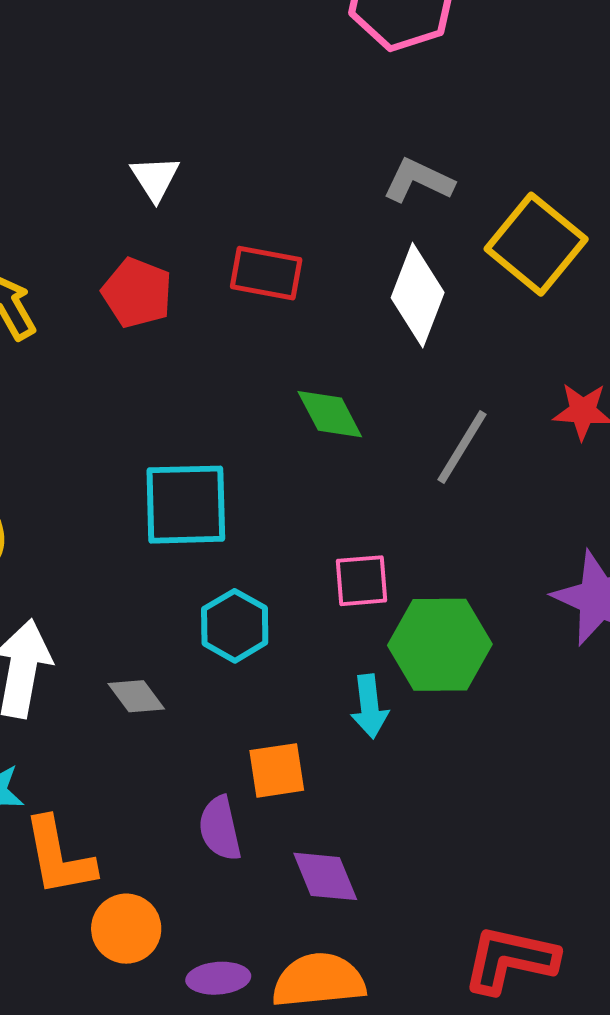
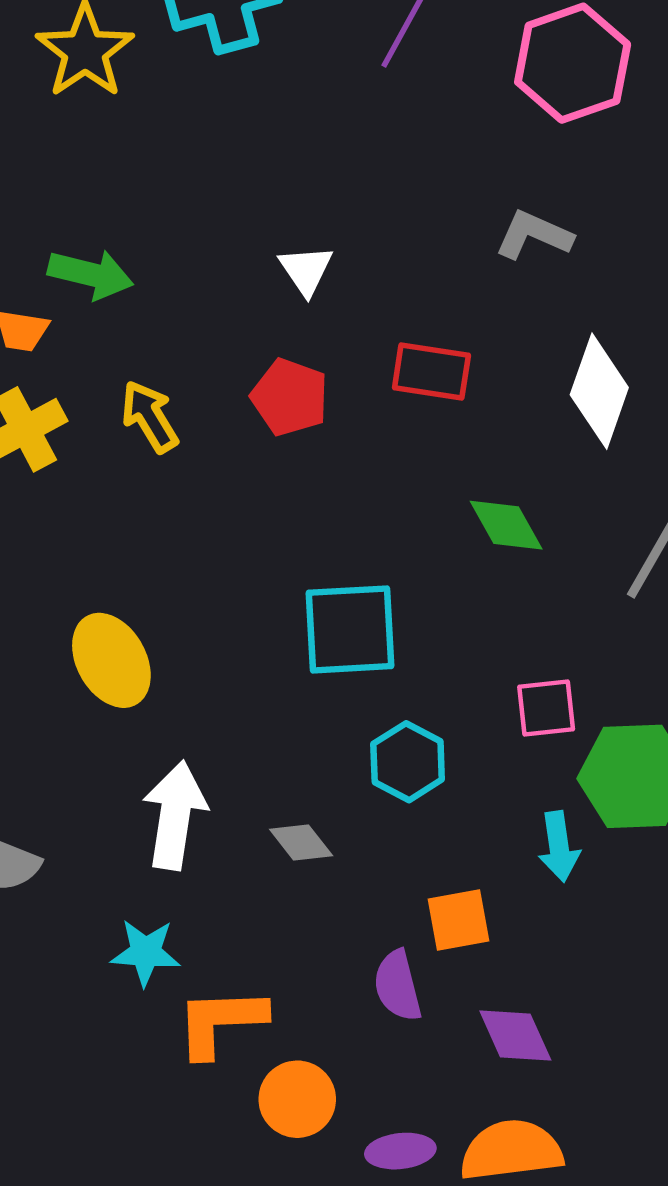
gray L-shape: (418, 181) -> (534, 235), moved
orange L-shape: (59, 857) -> (221, 1022), turned 100

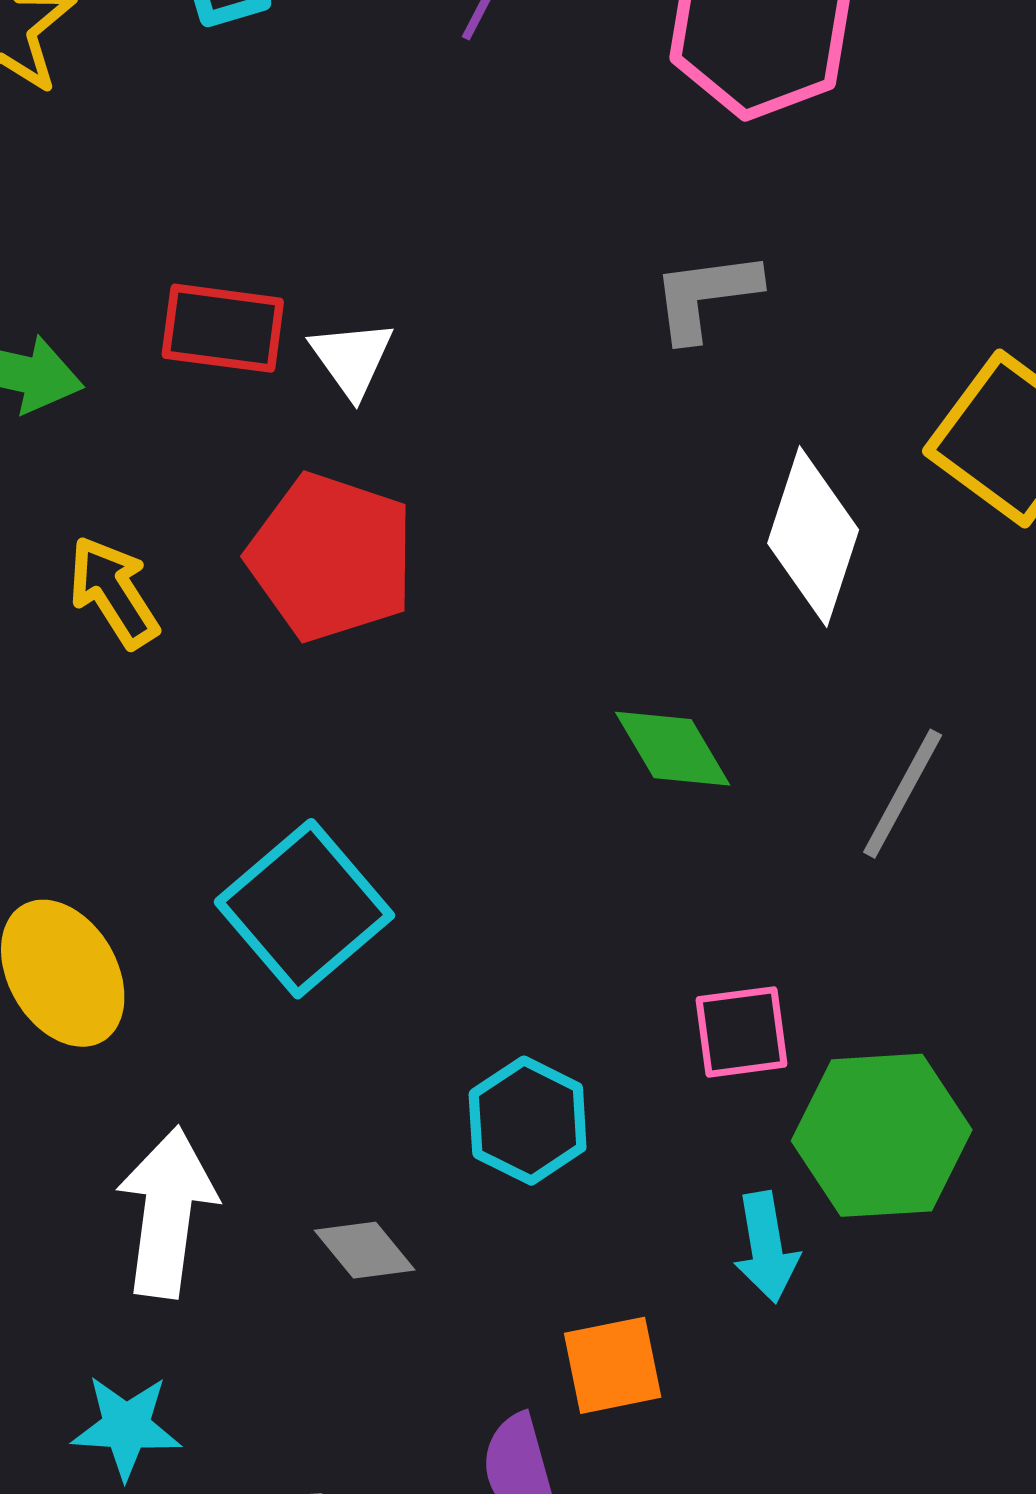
gray L-shape: (534, 235) -> (706, 296), turned -30
red rectangle: (431, 371) -> (223, 328), moved
red pentagon: (290, 397) -> (331, 557), size x1.4
cyan square: (350, 629) -> (304, 909), moved, turned -36

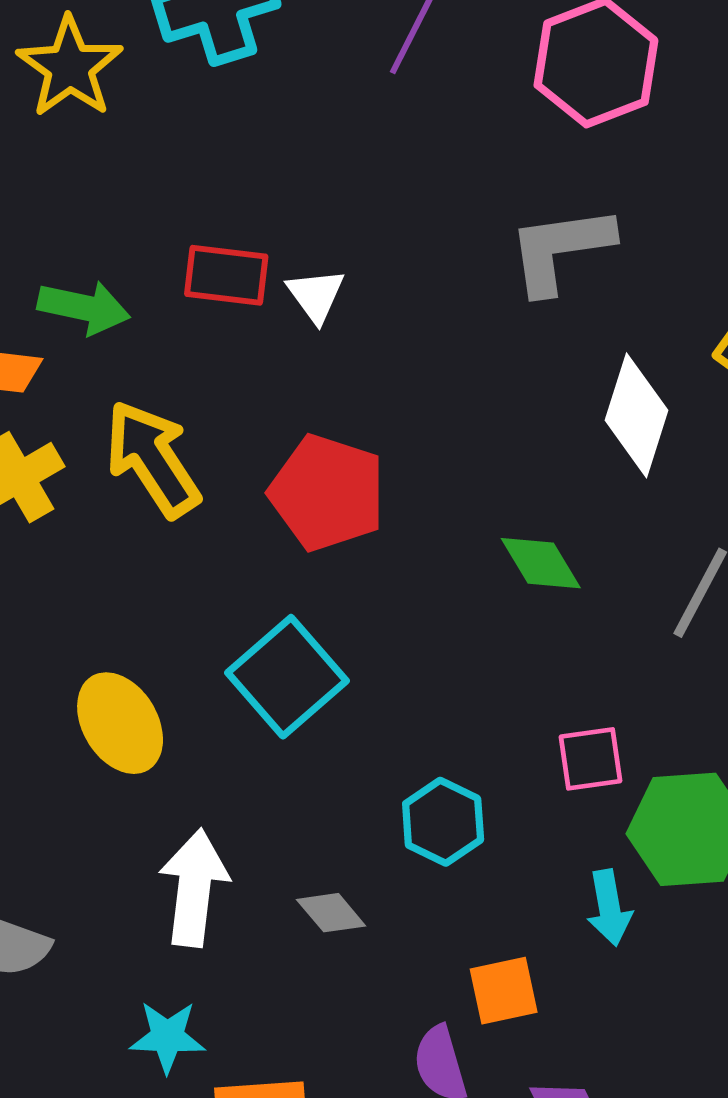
gray L-shape: (706, 296) -> (560, 249), size x1.4
red pentagon: (331, 557) -> (327, 493), moved
yellow arrow: (114, 592) -> (153, 459), size x1.5

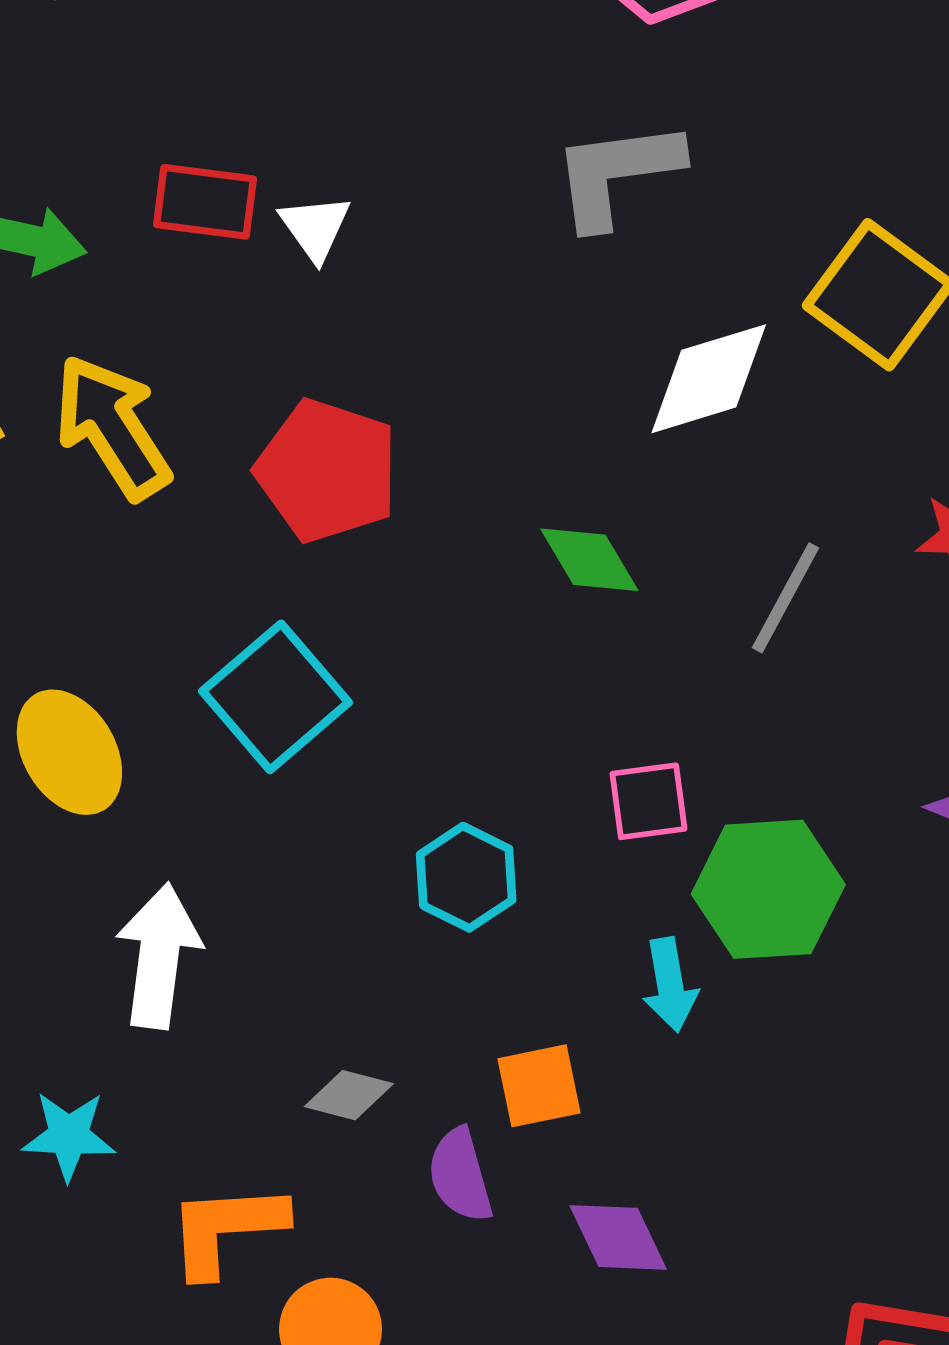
white diamond: (637, 415) -> (709, 379), turned 55
gray diamond: (331, 913) -> (349, 1095), moved, turned -36
cyan star: (167, 1037) -> (69, 1136), moved

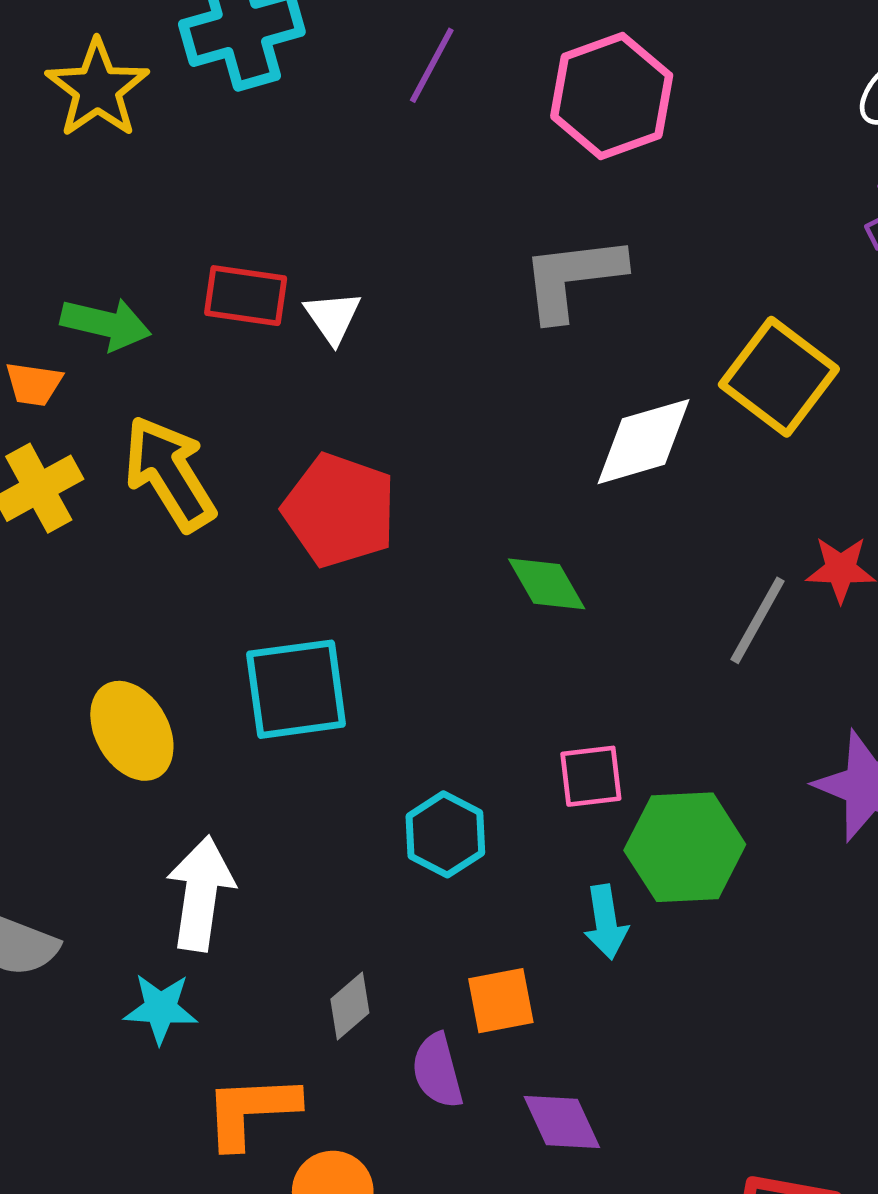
gray line: (785, 598) -> (758, 620), moved
cyan square: (276, 697) -> (296, 689), turned 32
gray diamond: (349, 1095) -> (350, 1006), turned -56
cyan star: (69, 1136) -> (161, 1008), moved

